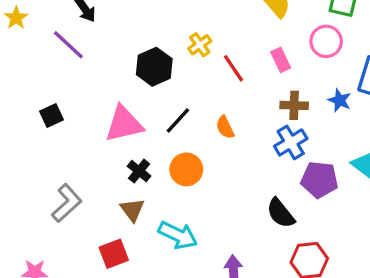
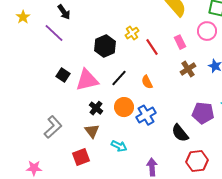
brown cross: (294, 105) -> (188, 69), turned -35
black square: (52, 116) -> (63, 75), moved, turned -32
blue cross: (291, 142) -> (146, 115), moved
cyan arrow: (178, 235) -> (119, 146), size x0.7

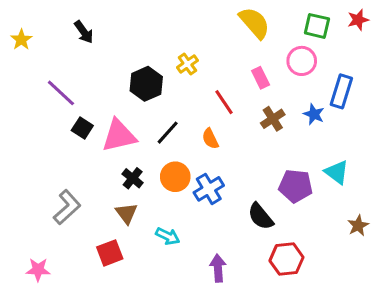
purple line: (54, 33) -> (61, 93), moved
red line: (152, 47) -> (224, 102), moved

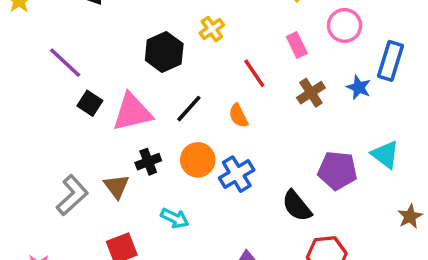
black cross: (133, 178) -> (148, 162), turned 30
brown triangle: (126, 213) -> (116, 186), moved
cyan arrow: (168, 236) -> (175, 218), moved

